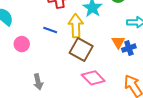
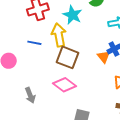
orange triangle: (118, 42) -> (104, 57), moved
pink diamond: (93, 78) -> (65, 85), moved

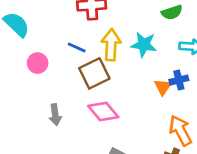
cyan star: (72, 15) -> (144, 45), moved, turned -30
brown square: (68, 57) -> (94, 73), moved, turned 30

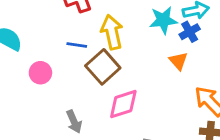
cyan star: (144, 45) -> (163, 20), moved
blue cross: (179, 80) -> (190, 32), moved
pink diamond: (103, 112) -> (123, 104), turned -52

